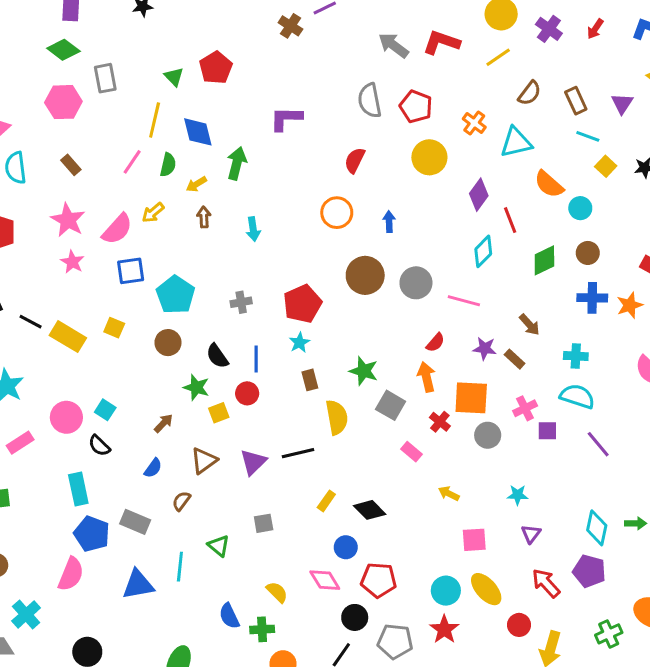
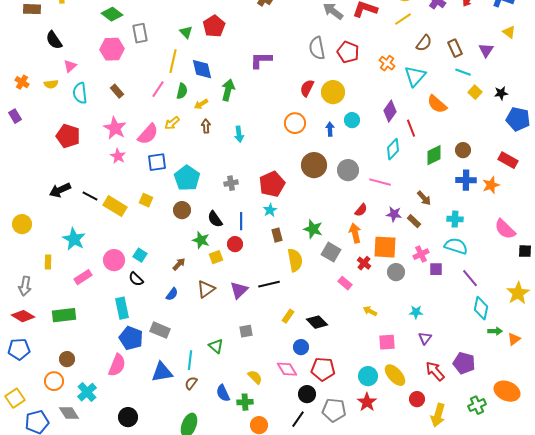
cyan triangle: (516, 142) -> (415, 76), turned -35
yellow circle: (429, 157) -> (333, 92), moved
cyan circle: (580, 208) -> (352, 120), moved
brown semicircle: (181, 501) -> (191, 383), moved
cyan diamond: (597, 528) -> (481, 308), moved

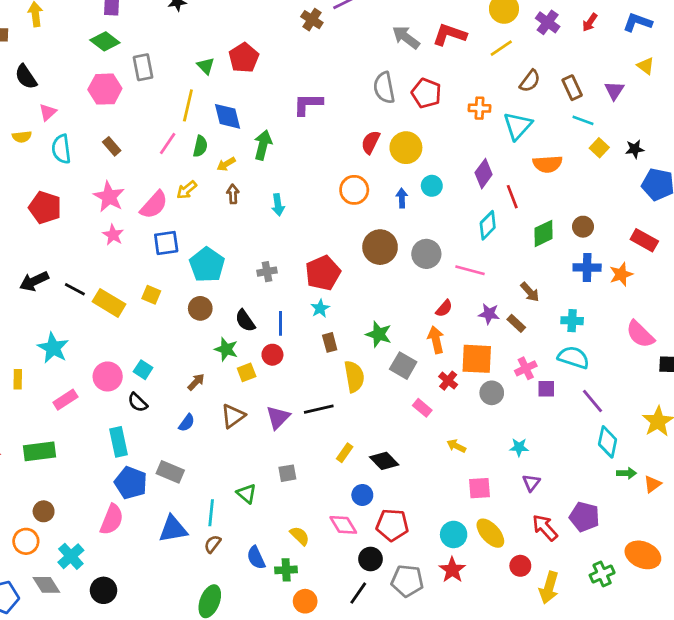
orange cross: (387, 63) -> (479, 108), turned -35
orange semicircle: (437, 104) -> (548, 164), turned -45
black circle: (128, 417) -> (104, 590), moved

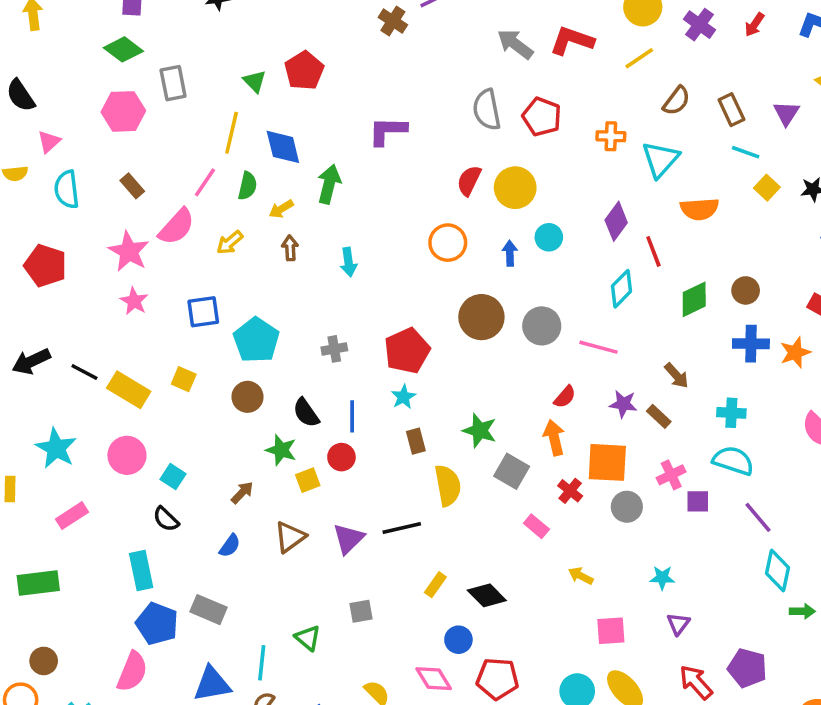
pink semicircle: (154, 205) -> (177, 227), moved
pink circle: (108, 376) -> (127, 455), moved

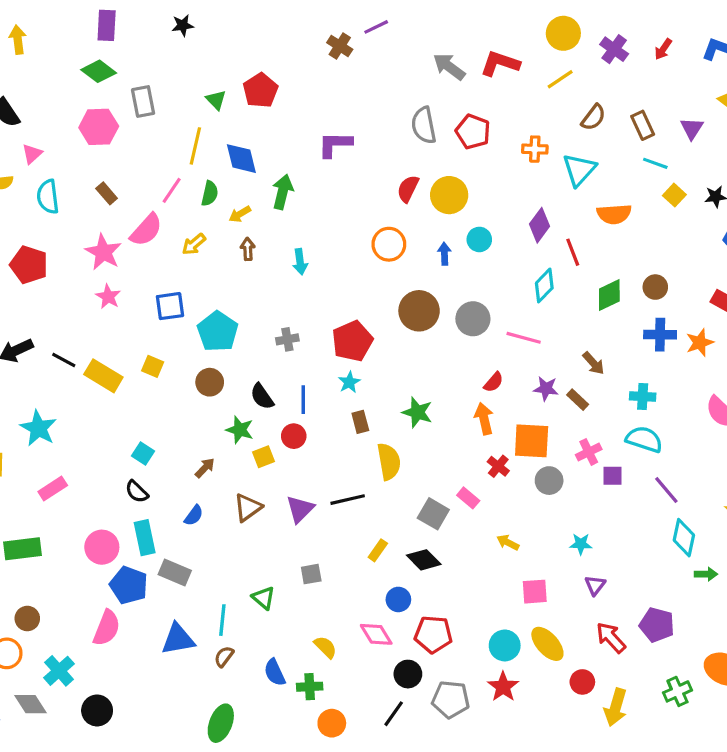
pink circle: (127, 455) -> (102, 547), moved
gray square: (512, 471) -> (433, 514), moved
cyan rectangle: (141, 571) -> (145, 538), moved

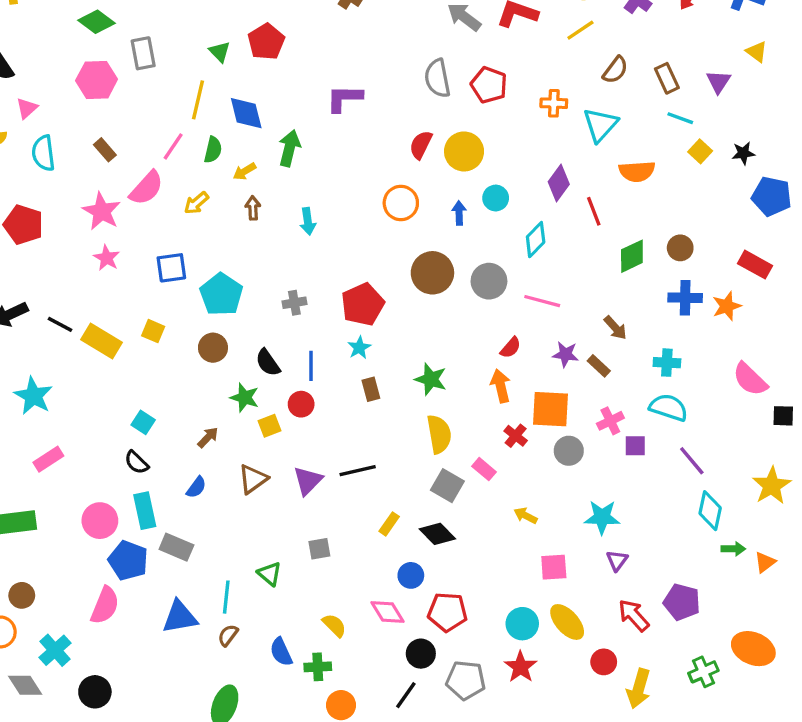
cyan diamond: (544, 285) -> (536, 240), moved
yellow semicircle: (389, 461) -> (439, 434), moved
cyan star: (581, 544) -> (602, 517), size x1.5

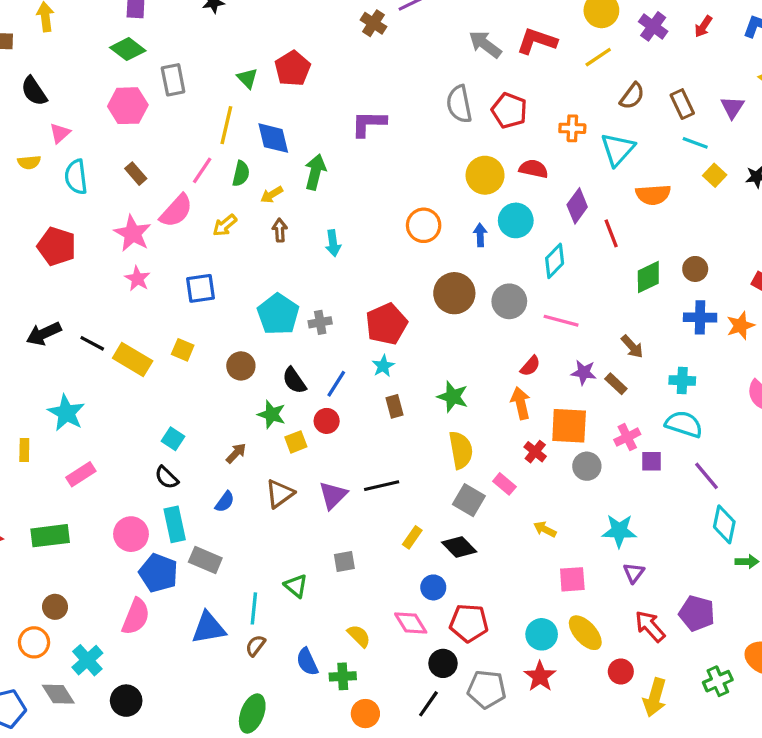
red semicircle: (421, 145) -> (534, 169), moved, turned 76
cyan circle: (496, 198) -> (516, 220), size x1.4
cyan pentagon: (221, 294) -> (278, 314), moved
blue line: (311, 366) -> (336, 384), turned 32

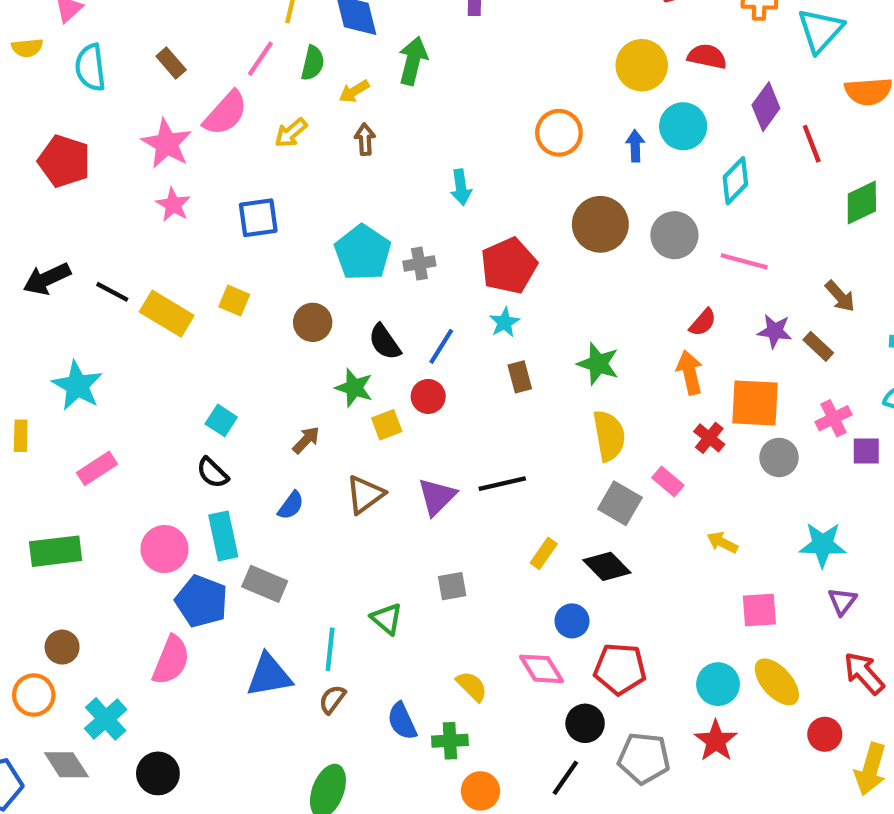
cyan arrow: (333, 243) -> (461, 187), moved

